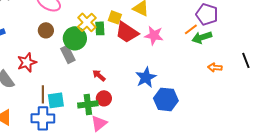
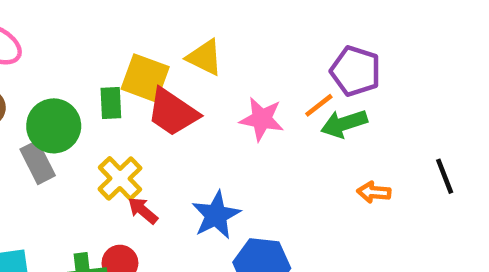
yellow square: (115, 17) -> (145, 78), size x1.5
yellow cross: (87, 22) -> (120, 178), moved
pink star: (154, 35) -> (262, 119), moved
red arrow: (99, 75) -> (143, 210), moved

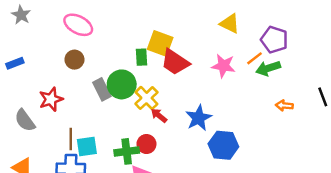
yellow triangle: (205, 57) -> (230, 24), moved
green circle: (54, 126) -> (122, 84), moved

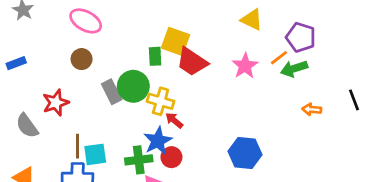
pink star: (223, 66) -> (245, 66), turned 30
yellow cross: (146, 98) -> (161, 101), turned -30
blue star: (199, 118) -> (158, 141), moved
red circle: (146, 144) -> (171, 157), moved

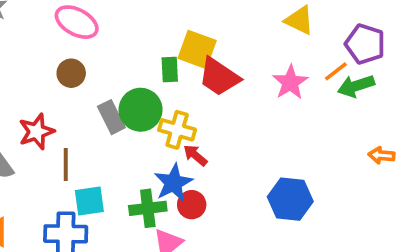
orange arrow: (312, 109) -> (382, 155), moved
brown line: (77, 146) -> (66, 164), moved

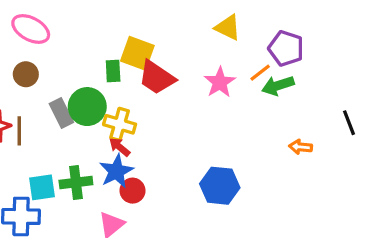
red arrow: (195, 155) -> (120, 147), moved
brown line: (66, 164) -> (19, 131), moved
green cross: (148, 208) -> (76, 183), moved

